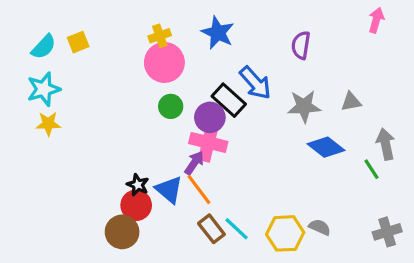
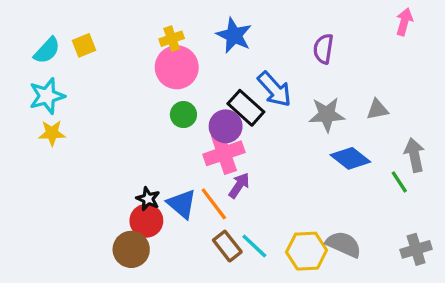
pink cross: (208, 142) -> (224, 153), turned -33
purple arrow: (194, 163) -> (239, 185), moved
gray semicircle: (320, 227) -> (344, 244), size x1.5

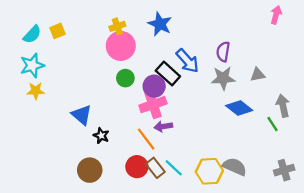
purple semicircle: (323, 49) -> (223, 52), moved
purple arrow: (239, 185) -> (163, 126), turned -132
blue triangle: (182, 204) -> (82, 115), moved
red circle: (146, 221) -> (137, 167), moved

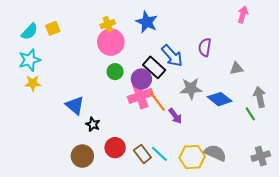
pink arrow: (276, 15) -> (243, 15), moved
gray star: (223, 78) -> (191, 88), moved
purple arrow: (163, 126) -> (175, 116), moved, turned -119
orange line: (146, 139) -> (157, 101), moved
red circle: (137, 167) -> (115, 148), moved

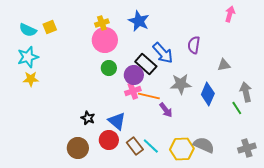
cyan semicircle: (30, 31) -> (28, 30), turned 72
pink cross: (140, 96) -> (133, 91), size x0.7
blue diamond: (220, 99) -> (208, 94), turned 75
orange line: (157, 101) -> (149, 96), turned -40
blue triangle: (75, 105) -> (117, 121), moved

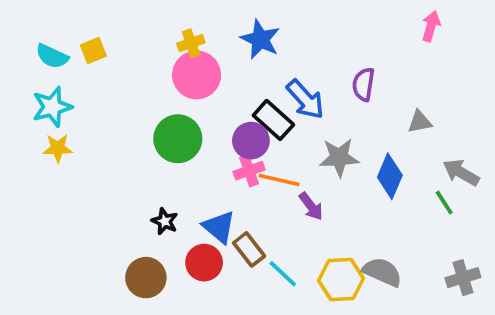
green circle: (109, 68) -> (178, 139), moved, size x1.6
gray arrow: (246, 92) -> (461, 173), turned -48
brown rectangle: (135, 146) -> (249, 249), moved

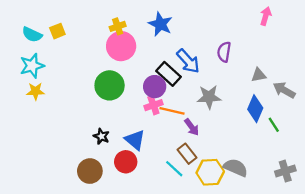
gray arrow: (461, 173) -> (284, 90), moved
blue diamond: (390, 176) -> (255, 109), moved
brown rectangle: (249, 249) -> (187, 154), moved

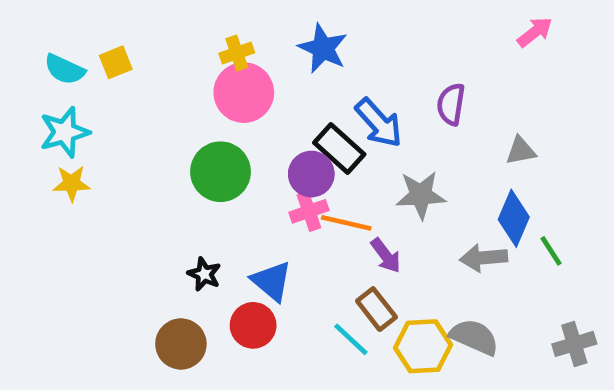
pink arrow: (266, 16) -> (535, 32), turned 36
gray arrow: (284, 90) -> (484, 258), moved, turned -35

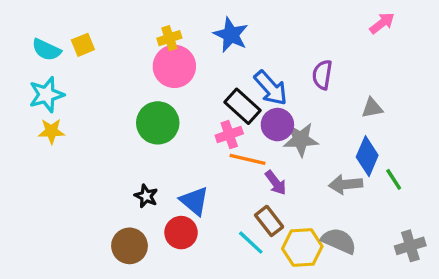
purple circle: (311, 174) -> (277, 125), moved
pink cross: (309, 211) -> (229, 135), moved

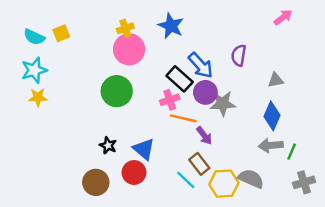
green line: (394, 179) -> (292, 152), moved, turned 56
gray arrow: (346, 184) -> (271, 145), moved

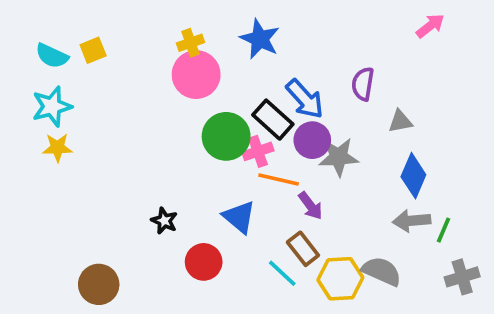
gray triangle: (276, 80) -> (400, 121), moved
green circle: (117, 91) -> (226, 136), moved
blue triangle: (144, 149) -> (239, 217), moved
brown circle: (96, 182) -> (99, 284), moved

